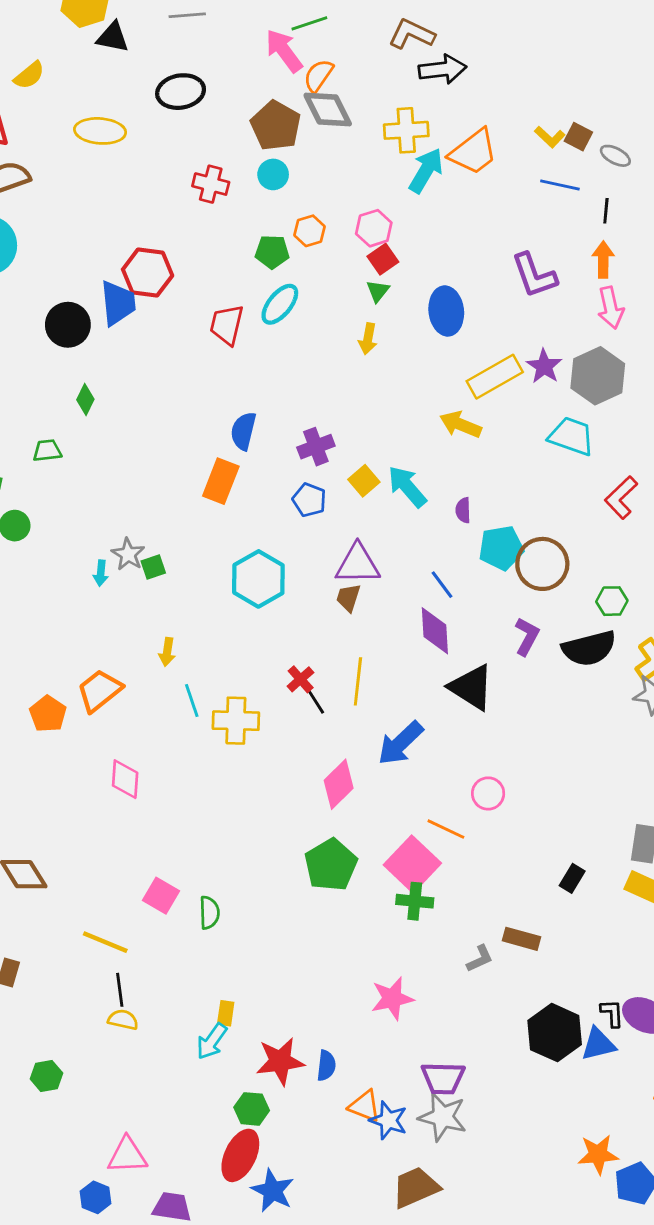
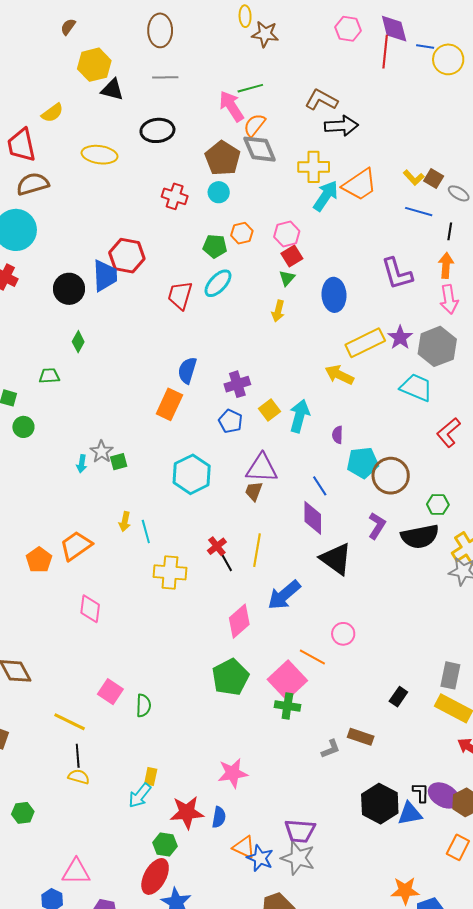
cyan arrow: (407, 487) -> (299, 416), turned 52
cyan line: (192, 700) -> (146, 531), moved
pink star: (392, 998) -> (233, 773), moved

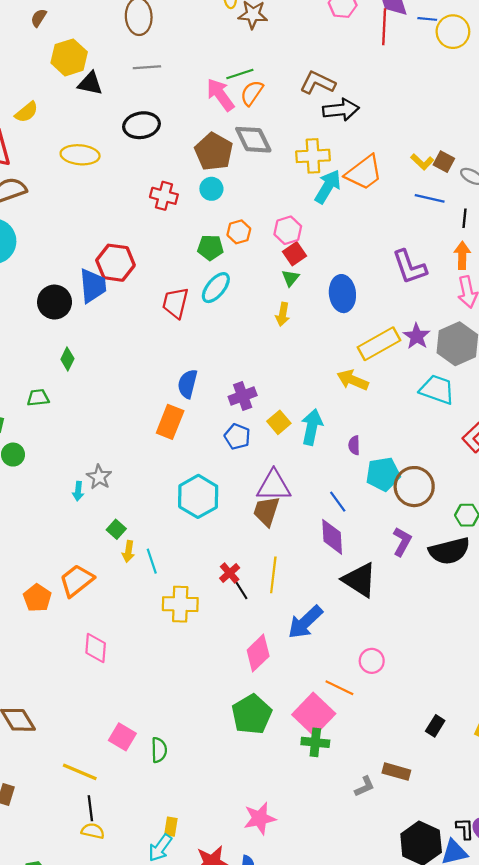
orange semicircle: (254, 125) -> (252, 93), moved
green square: (119, 462) -> (116, 529), moved, turned -30
brown trapezoid: (254, 491) -> (266, 511), size x1.4

